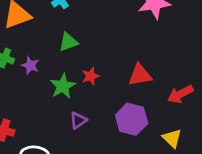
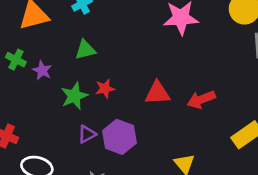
red arrow: (180, 94) -> (201, 99), moved
purple hexagon: (132, 119) -> (119, 137), moved

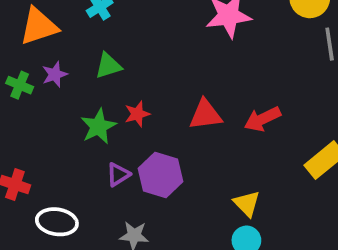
purple star: (42, 70) -> (55, 74), moved, turned 30

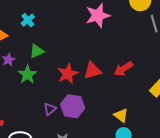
red star: (137, 114) -> (68, 74), moved, size x1.5
green star: (98, 126) -> (27, 74), moved

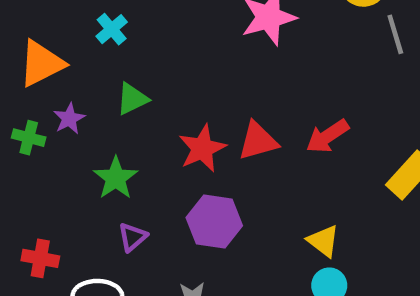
green star: (27, 74) -> (116, 178), moved
purple triangle: (50, 109) -> (133, 237), moved

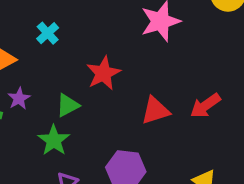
green triangle: (132, 99) -> (68, 105), moved
red star: (202, 148) -> (103, 73), moved

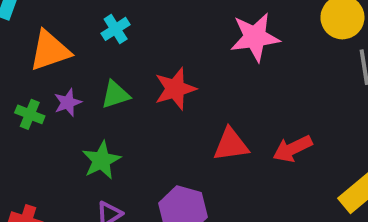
green triangle: (68, 105) -> (115, 95), moved

